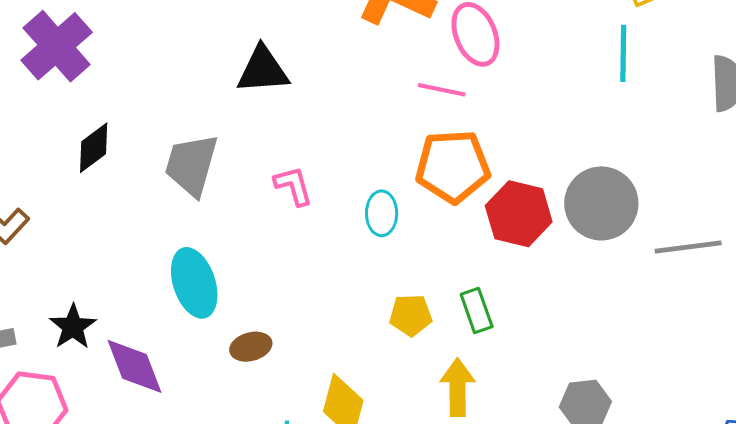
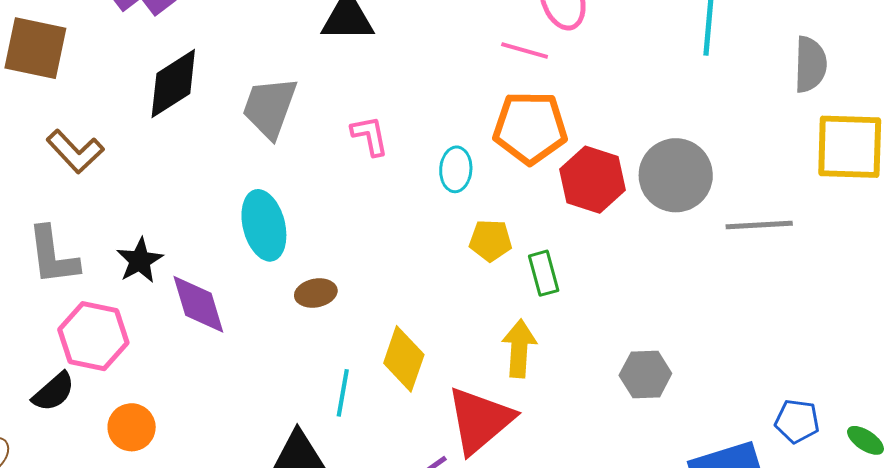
black diamond: (94, 148) -> (173, 83), size x1.4
yellow pentagon: (411, 315) -> (491, 240), moved

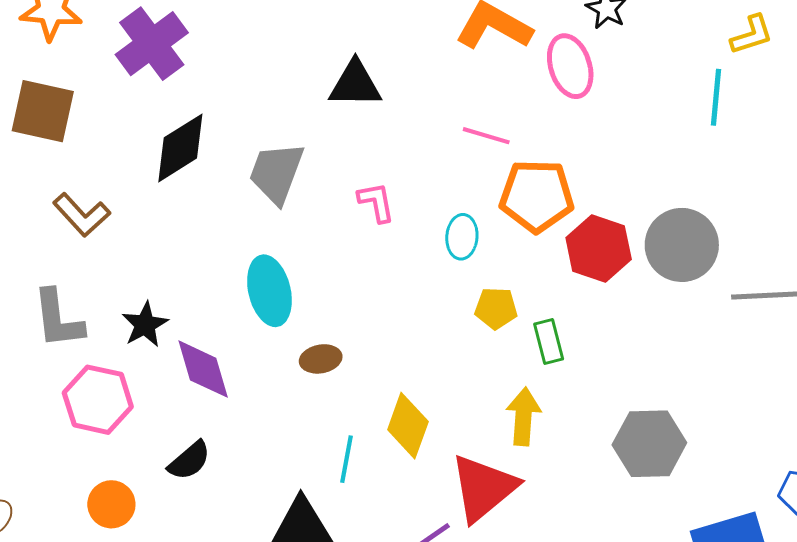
pink line: (525, 50) -> (486, 136), moved
gray hexagon: (645, 374) -> (649, 444), size x1.4
black semicircle: (54, 392) -> (189, 461), moved
orange circle: (132, 427) -> (111, 504), moved

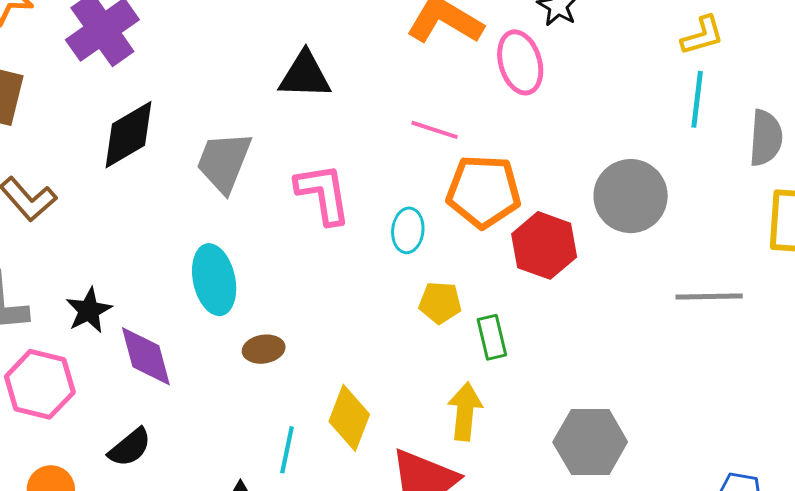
cyan line: (716, 97) -> (697, 99), moved
pink L-shape: (376, 202) -> (323, 194), size x1.5
gray circle: (682, 245) -> (631, 196), moved

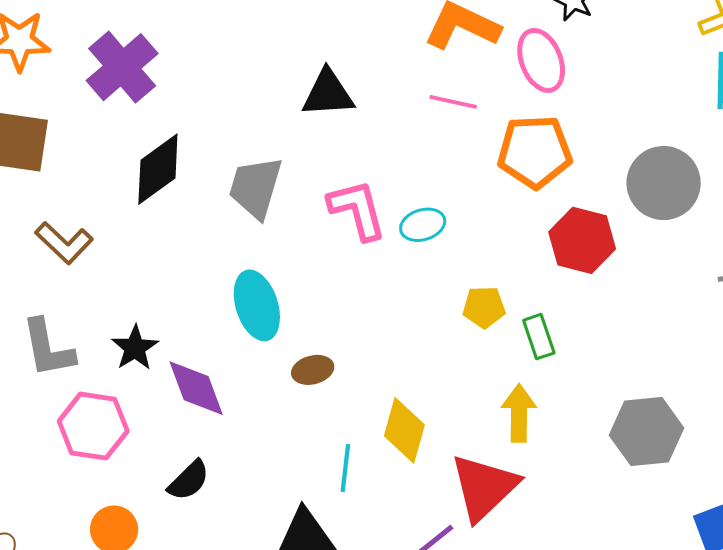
pink line: (435, 130) -> (453, 102), moved
orange pentagon: (484, 191) -> (535, 152), moved
cyan ellipse: (408, 230) -> (423, 225), moved, turned 72

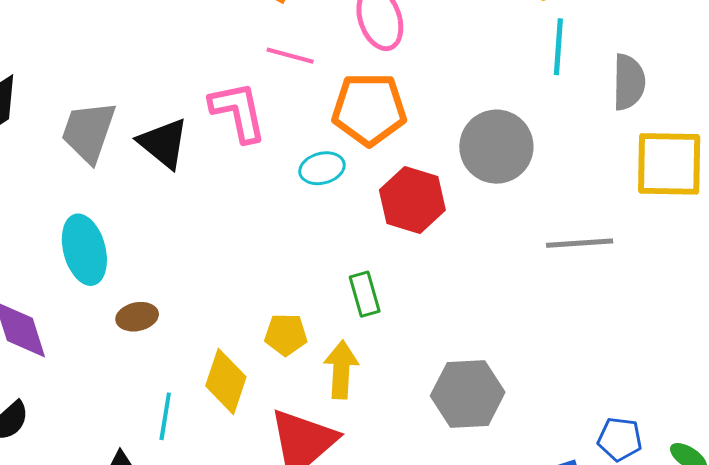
black triangle: (328, 93) -> (163, 143), moved, turned 40
pink L-shape: (357, 210) -> (238, 112), moved
cyan ellipse: (423, 225) -> (322, 168), moved
yellow pentagon: (484, 307) -> (286, 335), moved

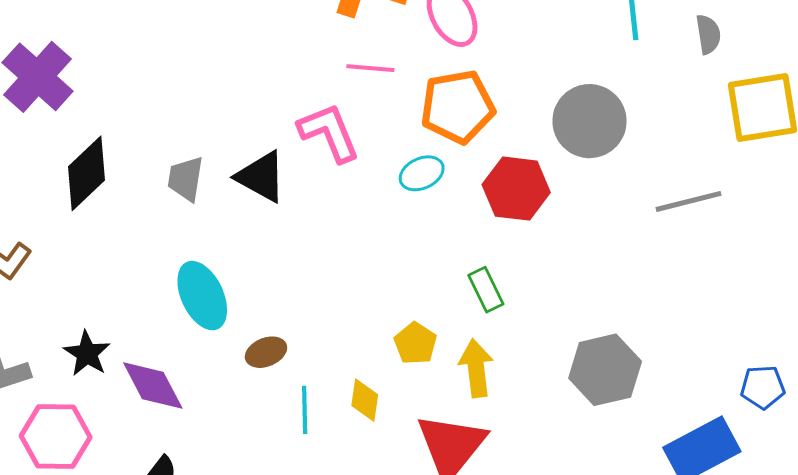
gray semicircle: (629, 82) -> (708, 34), size x0.7
gray trapezoid: (89, 132) -> (186, 179), size x0.7
yellow pentagon: (286, 335) -> (415, 343), turned -30
yellow diamond: (226, 381) -> (365, 400), size x0.7
cyan line: (165, 416) -> (305, 410), moved

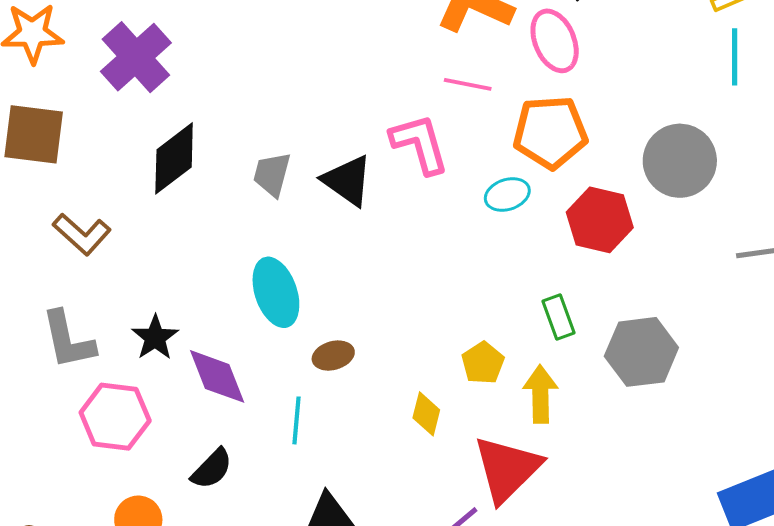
gray hexagon: (605, 370) -> (641, 352), moved
cyan line: (305, 410) -> (296, 420), moved

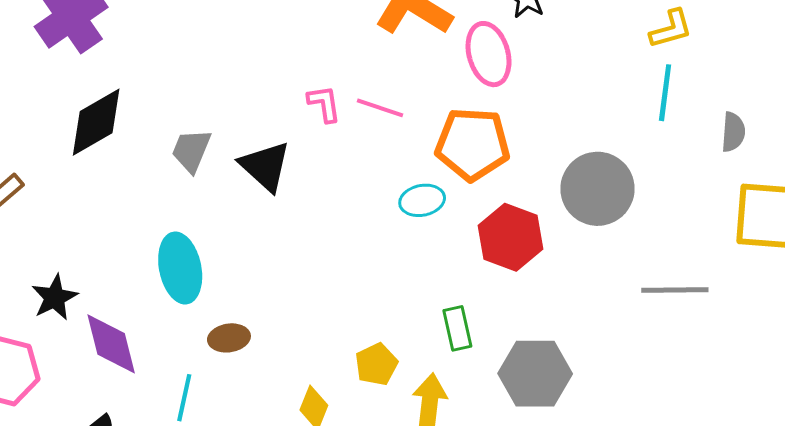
pink line: (468, 84) -> (380, 108), moved
pink L-shape: (420, 144) -> (324, 104), moved, size x0.6

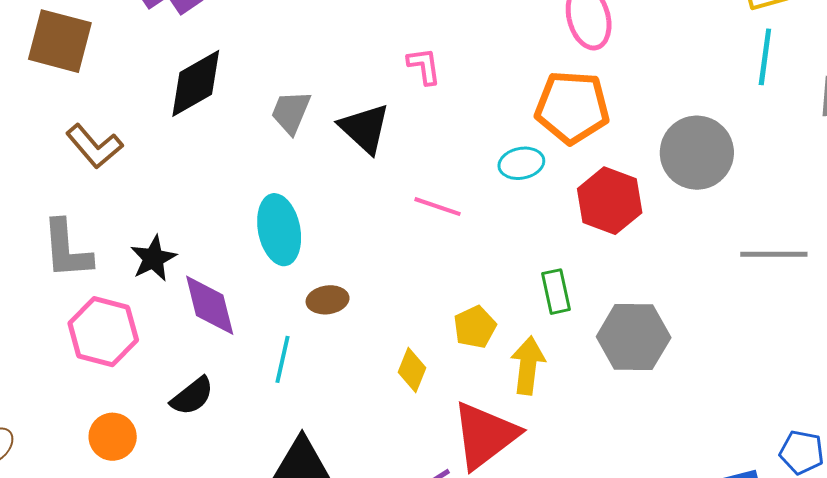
pink line: (380, 108) -> (438, 207), moved

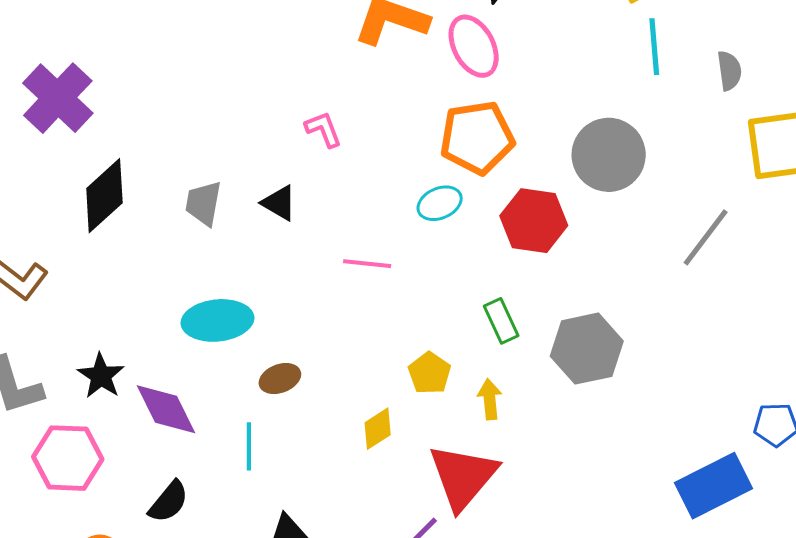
black triangle: (365, 128) -> (279, 203), size x0.7
cyan ellipse: (279, 230) -> (217, 320), turned -72
gray line: (774, 254) -> (706, 237), turned -40
yellow arrow: (528, 365) -> (490, 399), size x0.7
yellow diamond: (412, 370) -> (378, 429), turned 48

